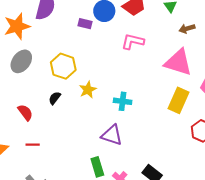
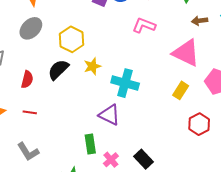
black semicircle: (55, 98) -> (58, 70), size x1.6
yellow rectangle: (179, 100) -> (181, 90), size x0.7
cyan cross: (123, 101) -> (125, 83), size x1.5
red semicircle: (25, 112) -> (27, 79), turned 42

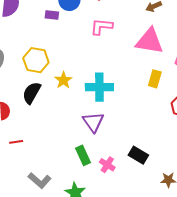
purple triangle: (109, 115) -> (93, 122), turned 45
gray L-shape: (28, 152) -> (40, 180), moved

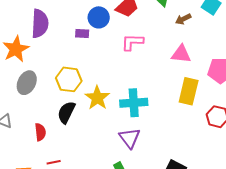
pink triangle: (150, 41) -> (181, 54), size x0.7
yellow rectangle: (155, 79) -> (189, 91), size x1.5
yellow star: (63, 80) -> (97, 98), size x1.4

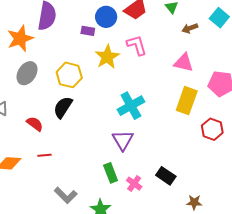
pink L-shape: (132, 42) -> (137, 45), turned 65
yellow star: (97, 98) -> (107, 57), moved
cyan cross: (134, 103) -> (131, 106), turned -32
red semicircle: (40, 132) -> (35, 124), turned -54

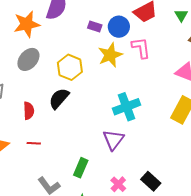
blue circle: (106, 17) -> (119, 27), moved
red semicircle: (35, 124) -> (29, 111), turned 42
green rectangle: (111, 173) -> (81, 168), moved, turned 36

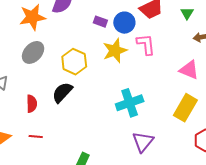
purple triangle: (113, 140) -> (143, 142), moved

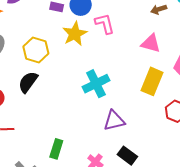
purple triangle: (143, 142) -> (114, 121), turned 45

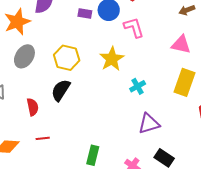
yellow star: (75, 34) -> (112, 59), moved
cyan cross: (96, 84) -> (138, 86), moved, size x0.6

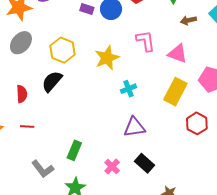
pink L-shape: (134, 27) -> (146, 41), moved

